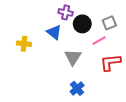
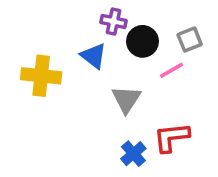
yellow cross: (24, 44) -> (41, 76), size x1.5
red L-shape: (110, 62) -> (171, 137), moved

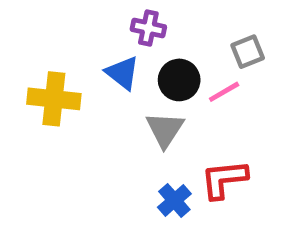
black circle: (142, 41) -> (179, 80), moved

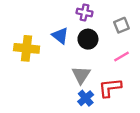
purple cross: (148, 28) -> (84, 12), moved
pink line: (224, 92) -> (122, 56), moved
gray triangle: (165, 130) -> (81, 75), moved

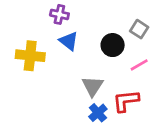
purple cross: (84, 12) -> (59, 14), moved
gray square: (122, 25) -> (139, 29), turned -35
black circle: (88, 39) -> (113, 45), moved

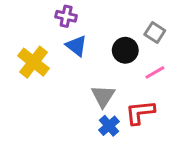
yellow cross: (30, 56) -> (33, 62), turned 32

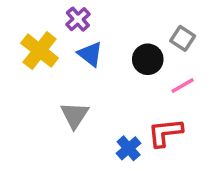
purple cross: (66, 16) -> (78, 19), turned 36
yellow cross: (33, 62) -> (40, 51), moved
gray triangle: (103, 96) -> (74, 115), moved

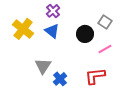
purple cross: (78, 19) -> (53, 11), moved
blue cross: (129, 148) -> (60, 79), moved

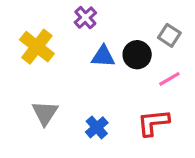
blue triangle: (52, 31) -> (103, 56), moved, turned -35
gray triangle: (43, 66) -> (45, 113), moved

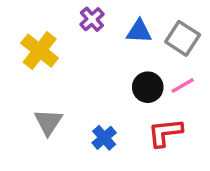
gray square: (169, 35) -> (183, 38), size x1.4
black circle: (137, 55) -> (148, 87), moved
blue triangle: (103, 56) -> (139, 31), moved

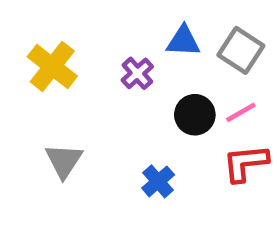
purple cross: (92, 19) -> (137, 73), moved
red L-shape: (165, 133) -> (245, 163), moved
blue cross: (104, 138) -> (158, 181), moved

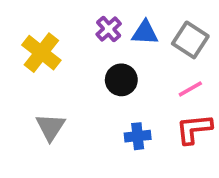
purple cross: (137, 73) -> (109, 29), moved
black circle: (195, 115) -> (121, 80), moved
blue cross: (158, 181) -> (138, 136), moved, turned 35

